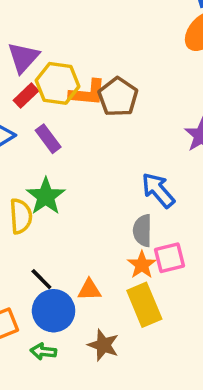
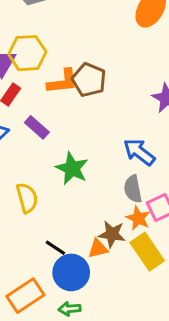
yellow hexagon: (58, 83) -> (27, 53), moved
green star: (46, 196) -> (72, 168), moved
brown star: (103, 345) -> (112, 234), moved

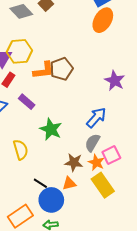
brown pentagon: (89, 80) -> (62, 69), turned 30
blue arrow: (139, 152) -> (96, 117), turned 95
gray semicircle: (133, 189) -> (92, 143), turned 42
brown star: (112, 234) -> (74, 162), moved

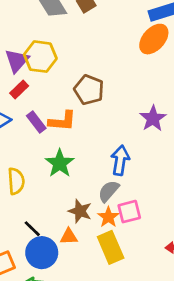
brown pentagon: (62, 69) -> (89, 90), turned 30
orange L-shape: (44, 70) -> (62, 121), moved
blue arrow: (96, 117) -> (120, 160), turned -45

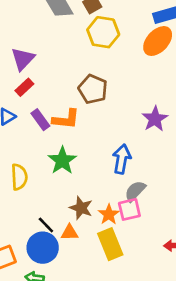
yellow hexagon: (40, 57) -> (103, 32), moved
gray semicircle: (109, 191) -> (135, 191), moved
black line: (32, 229) -> (46, 225), moved

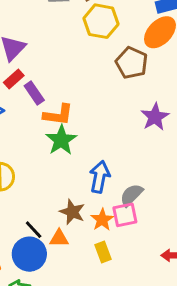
brown pentagon: (93, 89) -> (132, 63), moved
purple rectangle: (40, 120) -> (34, 93), moved
blue arrow: (122, 159) -> (100, 177), moved
green star: (62, 161) -> (61, 140), moved
yellow rectangle: (110, 244) -> (103, 252), size x0.6

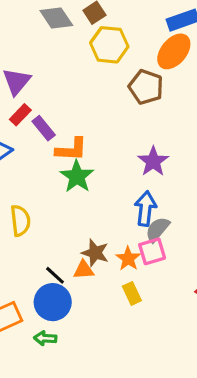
purple star: (155, 117) -> (153, 161), moved
blue arrow: (100, 177) -> (145, 209), moved
orange triangle: (59, 238) -> (84, 270), moved

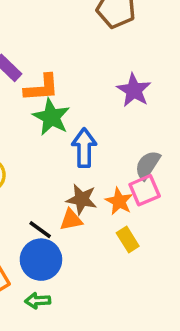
blue arrow: (145, 209) -> (84, 148), moved

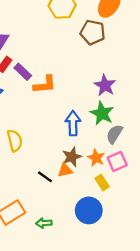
green star: (51, 117) -> (102, 113), moved
pink square: (145, 190) -> (117, 161), moved
brown star: (82, 199) -> (72, 157), turned -30
blue circle: (41, 260) -> (89, 210), moved

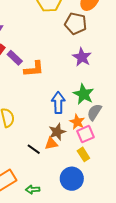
purple star: (105, 85) -> (82, 57), moved
orange star: (96, 158) -> (77, 122), moved
pink square: (117, 161) -> (85, 134), moved

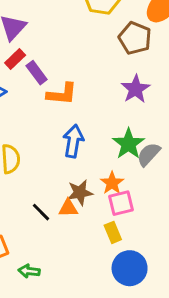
blue arrow: (58, 103) -> (73, 141), moved
gray semicircle: (94, 112) -> (149, 154), moved
blue circle: (72, 179) -> (130, 268), moved

